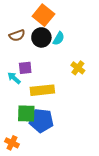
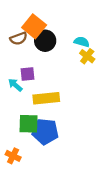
orange square: (43, 15) -> (34, 26), moved
cyan semicircle: (59, 38) -> (82, 42), moved, turned -104
yellow cross: (78, 68) -> (87, 56), moved

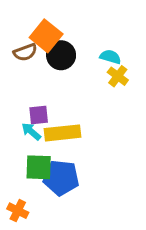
purple square: (27, 74) -> (39, 115), moved
cyan arrow: (15, 85) -> (31, 131), moved

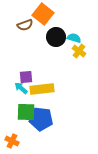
orange square: (46, 36) -> (43, 14), moved
brown semicircle: (25, 52) -> (25, 25), moved
black circle: (61, 55) -> (56, 37), moved

